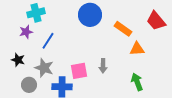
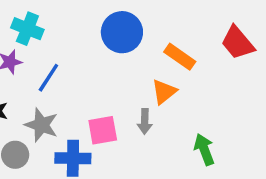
cyan cross: (36, 13) -> (27, 29), turned 36
orange triangle: (137, 49) -> (164, 92), moved, turned -35

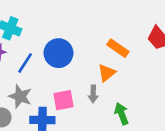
blue circle: (122, 32) -> (58, 53), moved
green arrow: (204, 150) -> (122, 114), moved

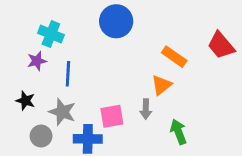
blue circle: (58, 53) -> (116, 21), moved
blue line: (25, 63) -> (68, 74), turned -30

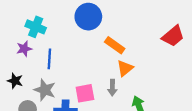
red trapezoid: (221, 45) -> (173, 36), turned -90
orange rectangle: (174, 57) -> (115, 45), moved

